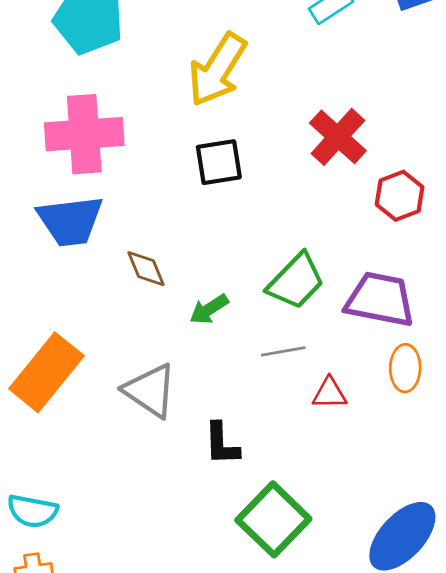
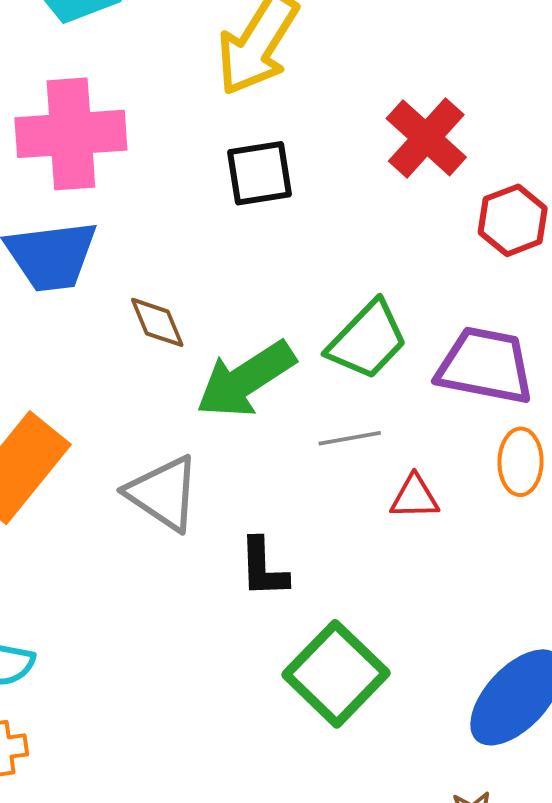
green arrow: (209, 309) -> (246, 379), size x1.8

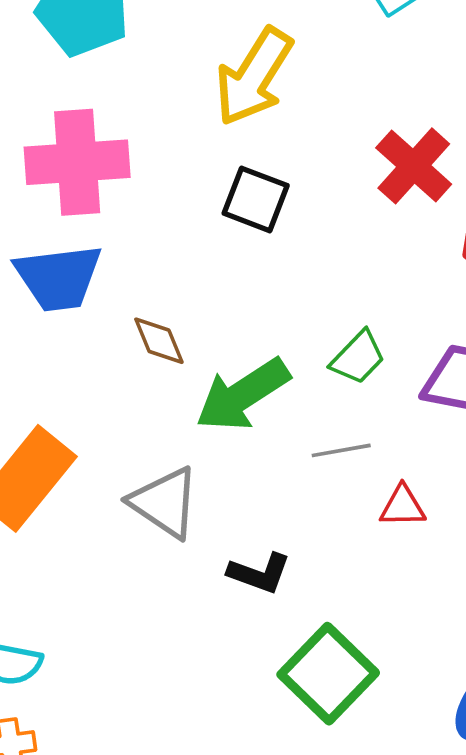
black square: (259, 173) -> (256, 199), turned 30
green trapezoid: (367, 340) -> (358, 358), size x0.7
black L-shape: (263, 568) -> (259, 573), turned -68

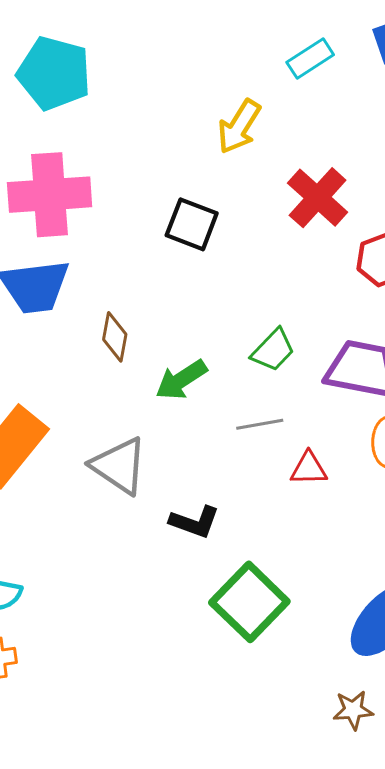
yellow arrow: (254, 77) -> (239, 127), moved, size x0.7
brown diamond: (159, 341) -> (115, 337), turned 33
green arrow: (243, 395) -> (181, 380), size x0.7

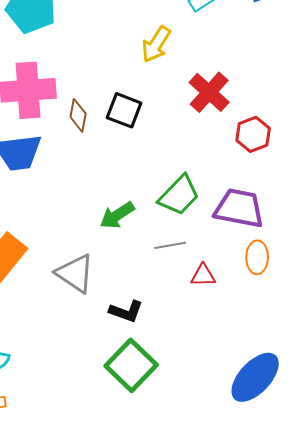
brown diamond: (115, 337) -> (78, 115), moved
green trapezoid: (273, 350) -> (179, 195), size x1.4
green square: (249, 602) -> (131, 365), moved

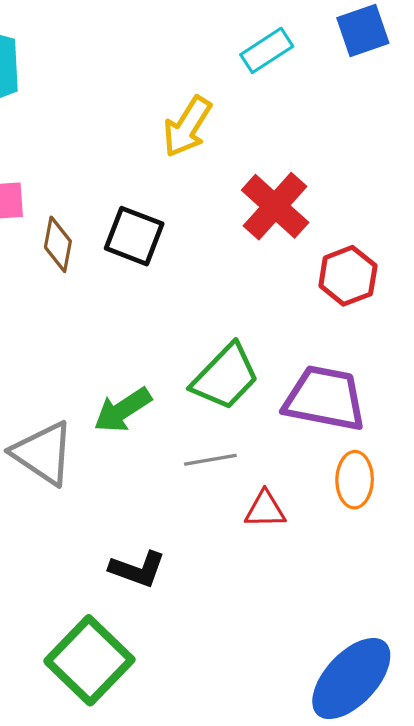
gray triangle: (75, 273) -> (43, 453), moved
green square: (131, 365) -> (89, 660), moved

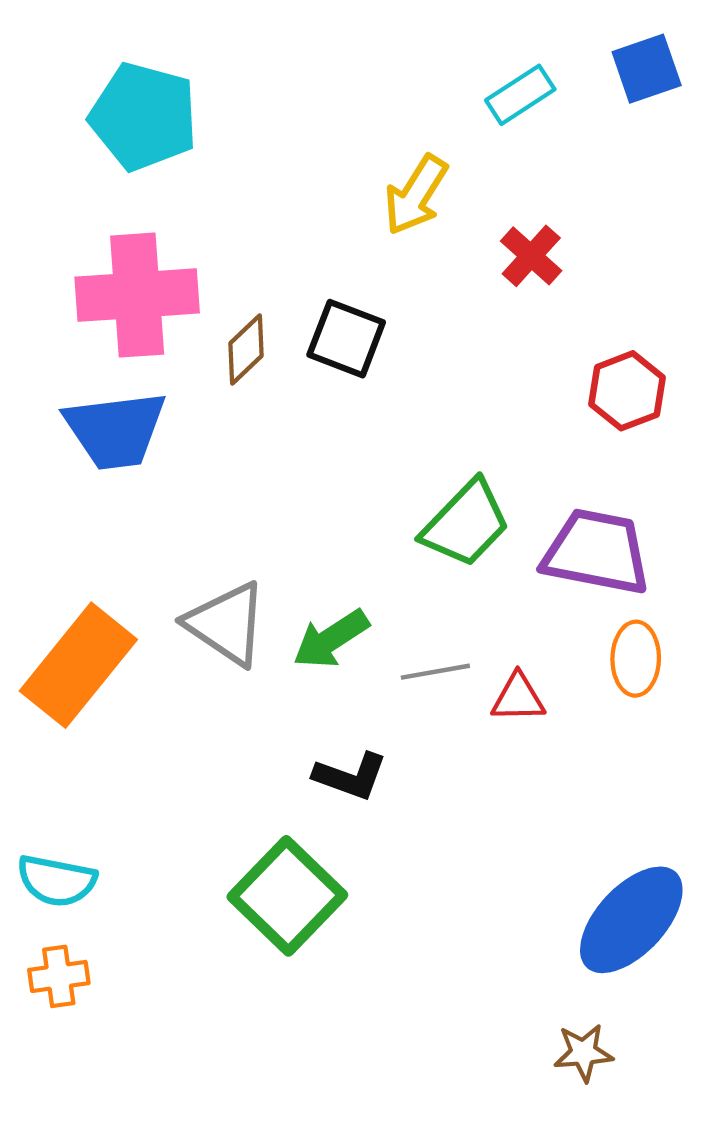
red cross: (275, 206) -> (531, 256), moved, size x0.7
brown diamond: (58, 244) -> (246, 349), turned 36
green arrow: (123, 410) -> (331, 639), moved
gray line: (210, 460) -> (435, 672), moved

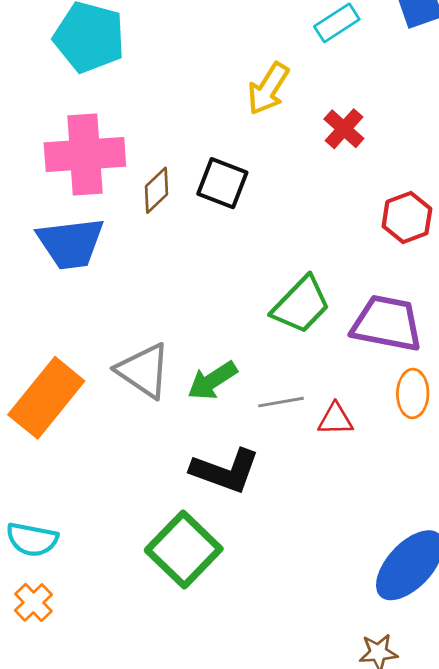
black L-shape: (350, 776) -> (225, 471), size x1.4
orange cross: (59, 976) -> (33, 602), turned -36

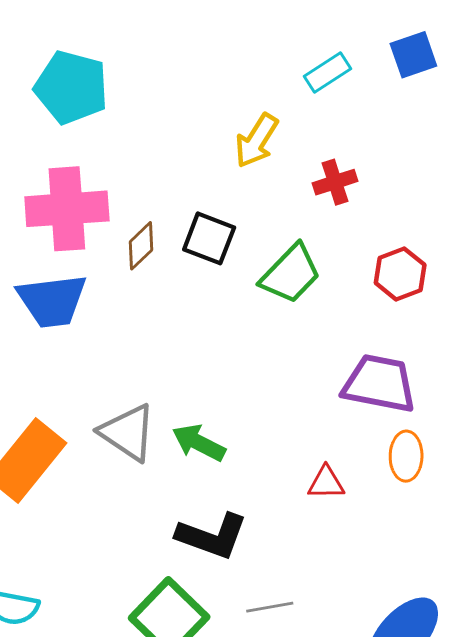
red cross: (344, 129) -> (335, 182), turned 30
green trapezoid: (301, 305) -> (291, 274), moved
green arrow: (212, 381) -> (199, 443), turned 60
gray line: (281, 402) -> (270, 607), moved

